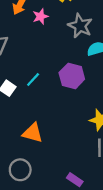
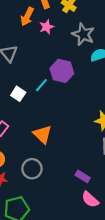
purple hexagon: (72, 76) -> (62, 71), moved
orange triangle: (33, 133) -> (42, 134), turned 30

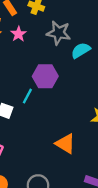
orange triangle: (42, 134) -> (65, 144), moved

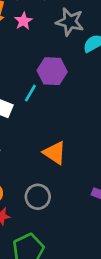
orange triangle: (65, 144) -> (55, 153), moved

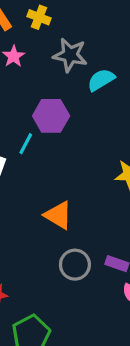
gray circle: (38, 197) -> (75, 265), moved

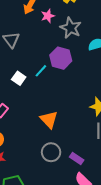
gray star: (70, 55) -> (71, 28), moved

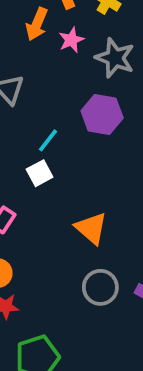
cyan line: (41, 71) -> (48, 140), moved
white square: (19, 78) -> (40, 173), moved, turned 32

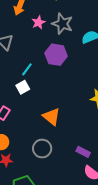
pink star: (71, 40) -> (38, 22), moved
gray circle: (100, 287) -> (42, 149), moved

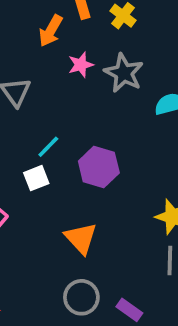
purple hexagon: (56, 55) -> (99, 167), moved
gray circle: (42, 149) -> (81, 297), moved

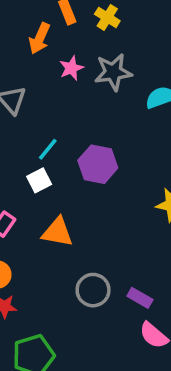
gray star: (124, 73) -> (113, 72), turned -30
orange triangle: (81, 238) -> (57, 232), moved, turned -32

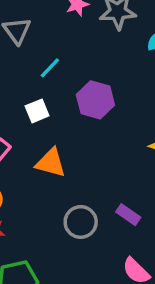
cyan line: (48, 149) -> (50, 68), moved
purple rectangle: (140, 298) -> (128, 215), moved

